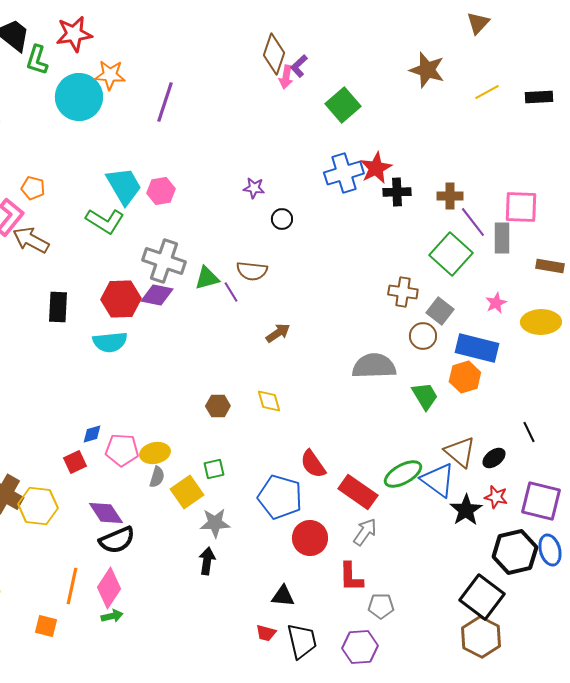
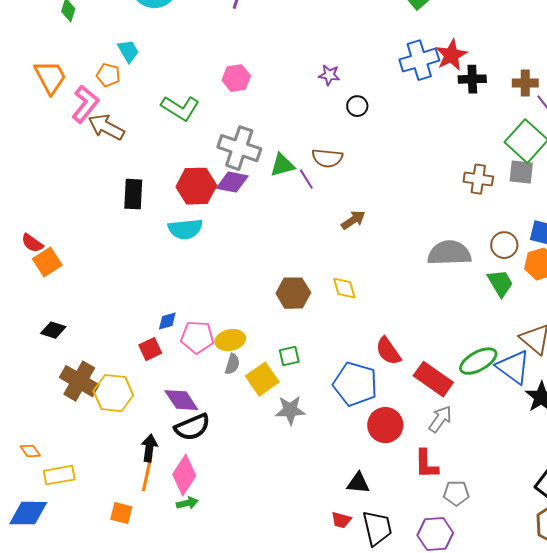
cyan trapezoid: (124, 186) -> (128, 51), moved, size x0.6
gray square: (440, 311) -> (521, 172), moved, turned -32
brown circle: (423, 336) -> (504, 245), moved
brown hexagon: (218, 406) -> (293, 293), size x1.4
black arrow: (207, 561) -> (149, 448), moved

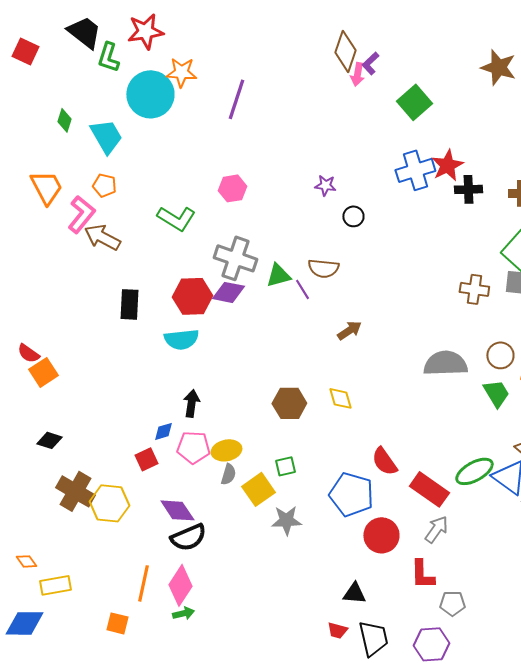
cyan trapezoid: (128, 51) -> (106, 136), moved, size x1.5
black arrow: (149, 448) -> (191, 403), moved

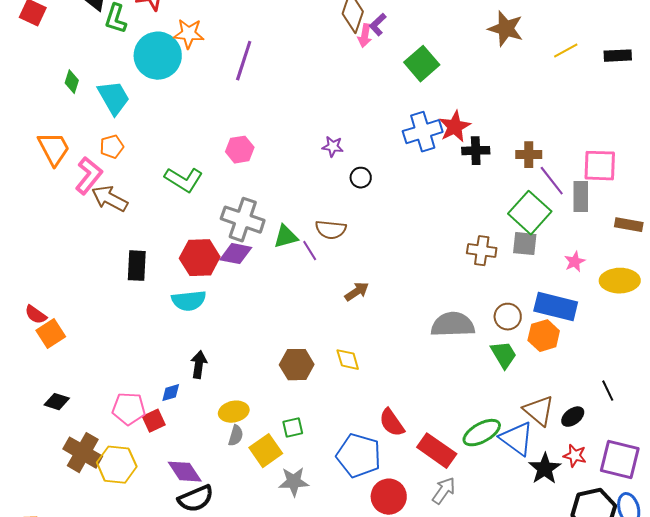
orange pentagon: (104, 185) -> (112, 147), turned -30
pink pentagon: (193, 447) -> (129, 409), moved

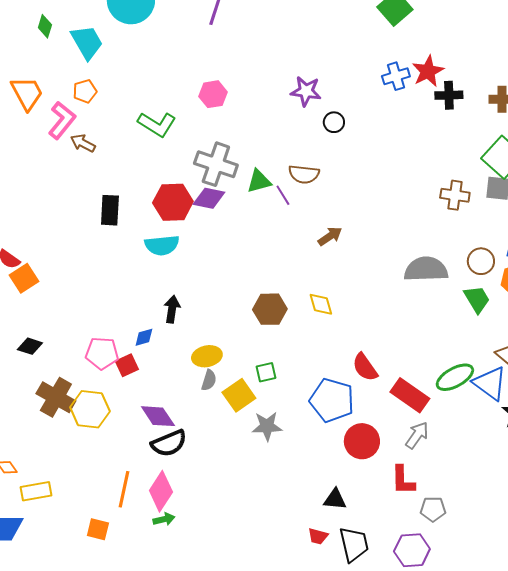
blue cross: (423, 132) -> (396, 76), size x0.7
purple star: (333, 147) -> (306, 91), size x1.4
brown arrow: (110, 199) -> (83, 143), size x0.7

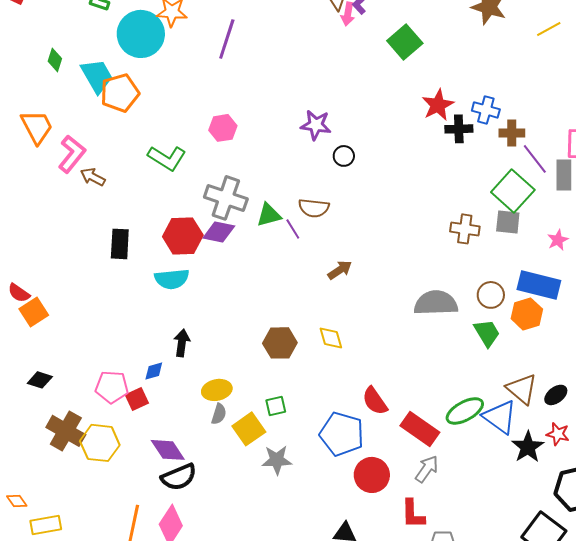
blue cross: (396, 76) -> (486, 110), moved, turned 32
orange pentagon: (85, 91) -> (120, 93), moved, size x1.6

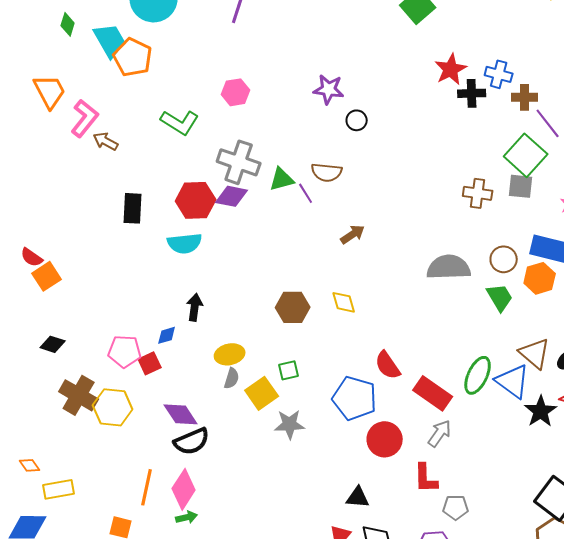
orange pentagon: (120, 93) -> (133, 57), turned -30
green ellipse: (465, 411) -> (478, 375), turned -36

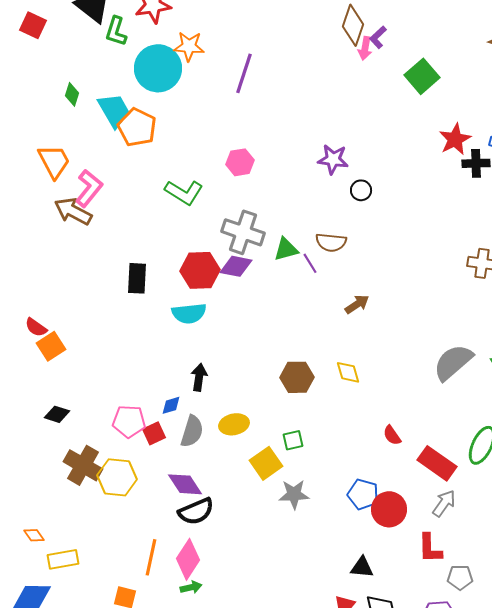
brown arrow: (106, 141) -> (73, 211), moved, size x1.5
gray semicircle: (449, 267) -> (453, 362), moved, turned -39
red semicircle: (388, 365) -> (392, 435), size x0.7
gray semicircle: (232, 378) -> (192, 431), moved, size x1.5
blue pentagon: (355, 398) -> (363, 494), moved, size x0.7

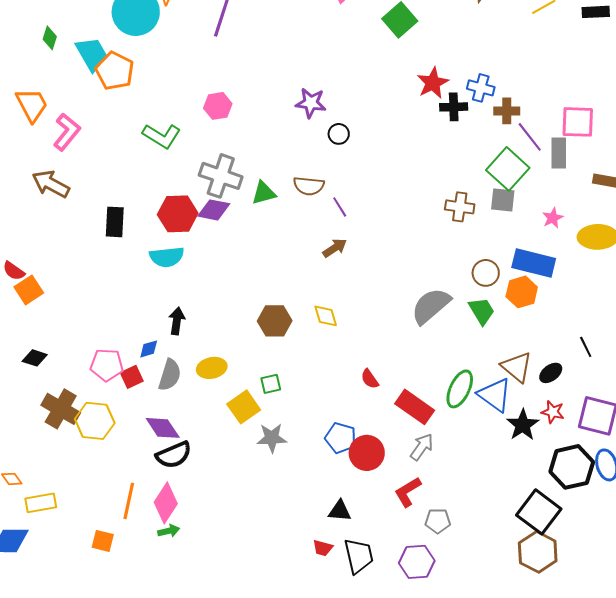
brown arrow: (73, 211) -> (51, 184), moved
purple line: (310, 263) -> (340, 207), moved
red L-shape: (430, 548) -> (408, 492), turned 60

